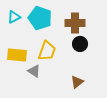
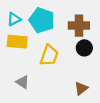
yellow rectangle: (17, 55) -> (17, 42), moved
gray triangle: (34, 71) -> (23, 82), moved

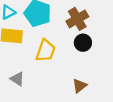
brown cross: (79, 26) -> (77, 19), turned -30

